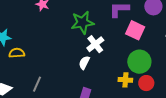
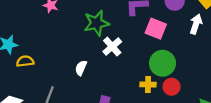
white semicircle: (84, 63) -> (81, 68), moved

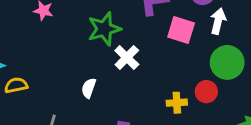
white arrow: (196, 24) -> (218, 21), moved
green circle: (163, 63) -> (227, 62), moved
red circle: (171, 87) -> (206, 92), moved

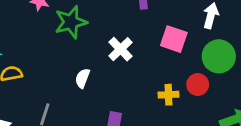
green star: (104, 29) -> (71, 22), moved
pink square: (181, 30) -> (174, 39), moved

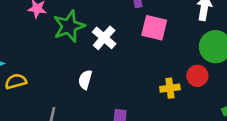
pink square: (174, 39) -> (154, 28), moved
white cross: (121, 49) -> (104, 38), moved

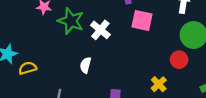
green star: (69, 26) -> (71, 21), turned -30
yellow cross: (170, 88) -> (159, 84), moved, turned -35

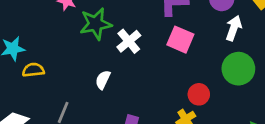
green star: (71, 21) -> (96, 24), turned 30
red circle: (179, 60) -> (199, 94), moved

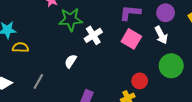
white arrow: (234, 28) -> (161, 35), moved, turned 126

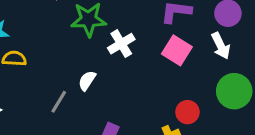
gray line: (38, 81) -> (59, 102), moved

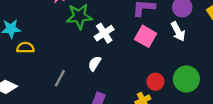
white semicircle: (87, 81) -> (95, 64), moved
green circle: (234, 91) -> (186, 79), moved

